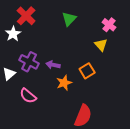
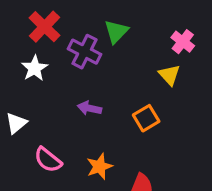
white star: (13, 34) -> (35, 68), moved
purple cross: (29, 62) -> (85, 52), moved
orange star: (64, 83) -> (99, 166), moved

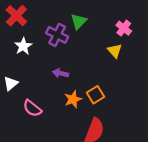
red cross: (45, 27) -> (16, 16), moved
orange square: (146, 118) -> (96, 95), moved
orange star: (99, 166) -> (73, 99), moved

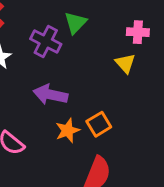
pink cross: (124, 28) -> (138, 32), turned -35
purple arrow: (61, 73) -> (50, 95), size x1.5

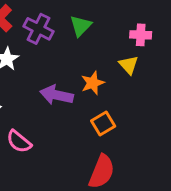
purple cross: (46, 41) -> (39, 29), moved
orange star: (68, 130) -> (93, 83), moved

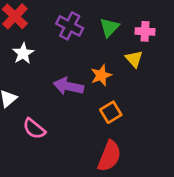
green triangle: (81, 26) -> (109, 27), moved
purple cross: (39, 29) -> (70, 26), moved

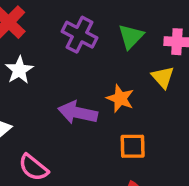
orange star: (101, 75) -> (120, 98), turned -30
orange square: (111, 112) -> (133, 146), turned 30

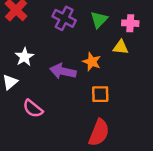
white star: (19, 70) -> (24, 57), moved
yellow triangle: (163, 77) -> (121, 47), turned -42

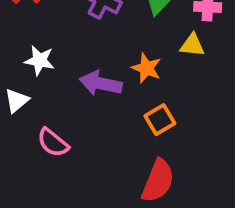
white star: (24, 57) -> (40, 60), turned -30
orange square: (100, 94) -> (160, 120), turned -30

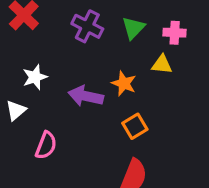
white star: (40, 60) -> (35, 77), turned -30
pink semicircle: (53, 143) -> (46, 145), turned -108

